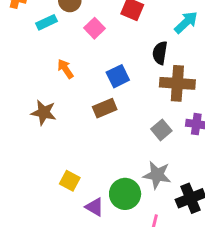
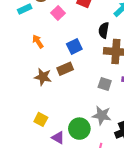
brown star: (44, 112) -> (43, 77), moved
gray square: (161, 130) -> (105, 84), turned -32

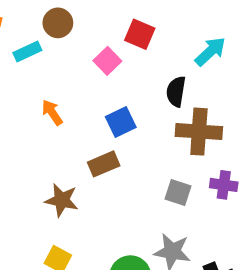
pink square: (58, 13) -> (107, 61), moved
brown star: (43, 77) -> (62, 200), moved

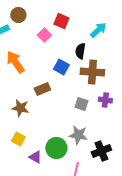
orange arrow: (52, 112) -> (15, 62), size x1.6
blue square: (121, 122) -> (61, 67), moved, turned -35

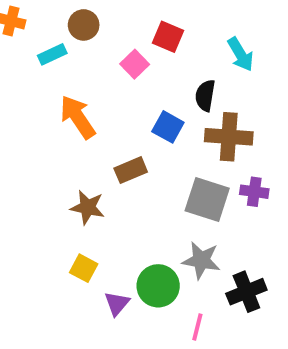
cyan arrow: (98, 30) -> (241, 54), turned 102
gray square: (81, 104) -> (207, 200), size x1.6
purple triangle: (35, 157) -> (117, 303), turned 40

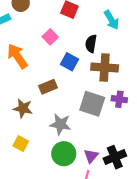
pink square: (135, 64) -> (50, 37), moved
gray star: (201, 260) -> (60, 124), moved
purple triangle: (117, 303) -> (91, 156), moved

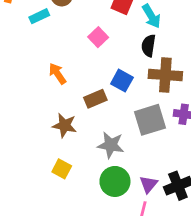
cyan arrow: (111, 20) -> (151, 16), moved
orange arrow: (17, 56) -> (58, 74), moved, size x0.7
blue square: (69, 62) -> (122, 81), moved
gray square: (92, 104) -> (150, 120), turned -35

